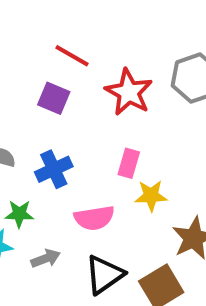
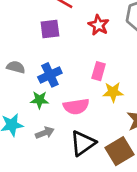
red star: (129, 92) -> (99, 25), size x0.7
purple square: (54, 98) -> (50, 29), turned -30
green star: (19, 214) -> (39, 100), moved

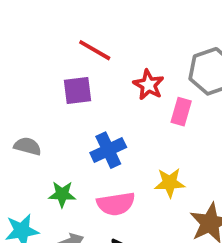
pink rectangle: (99, 71) -> (181, 112), moved
blue cross: (50, 75) -> (108, 150), moved

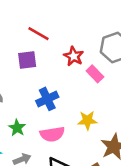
pink rectangle: (181, 112) -> (95, 74), turned -60
green star: (62, 194) -> (17, 128), turned 30

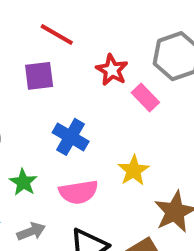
blue cross: (47, 99) -> (71, 137), turned -35
yellow star: (87, 120) -> (134, 170), turned -30

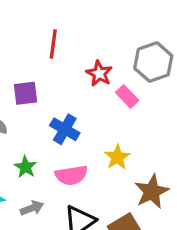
red line: (57, 35) -> (53, 44), turned 68
purple square: (39, 76) -> (25, 93), moved

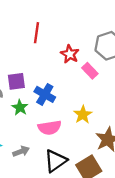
purple square: (25, 93) -> (16, 81), moved
green star: (25, 167) -> (20, 107), moved

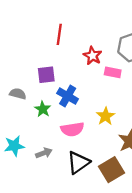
pink rectangle: (90, 71) -> (113, 72), turned -35
purple square: (16, 81) -> (46, 75), moved

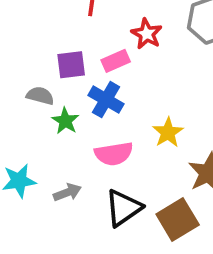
pink rectangle: (113, 72) -> (116, 61), moved, turned -35
gray semicircle: (18, 94) -> (40, 96), moved

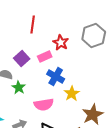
purple square: (71, 65) -> (22, 58), turned -35
blue cross: (106, 100) -> (56, 76), moved

